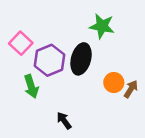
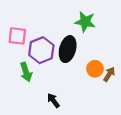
pink square: (21, 43) -> (17, 36), turned -36

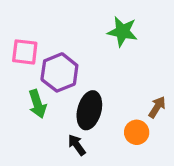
black ellipse: (68, 49) -> (89, 110), moved
orange circle: (95, 69) -> (137, 132), moved

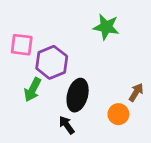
green arrow: (37, 104) -> (33, 90), turned 45

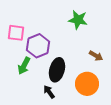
brown arrow: (136, 92) -> (96, 56), moved, turned 88
orange circle: (118, 114) -> (87, 84), size x1.5

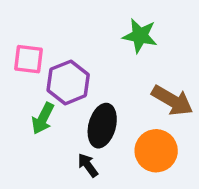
brown arrow: (96, 56) -> (172, 100), size x1.6

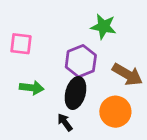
purple hexagon: (68, 82) -> (81, 61), moved
green arrow: (43, 118) -> (32, 88), turned -110

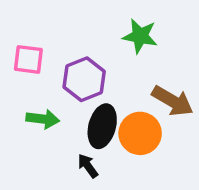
purple hexagon: (81, 61) -> (84, 79), moved
orange circle: (115, 112) -> (140, 133), moved

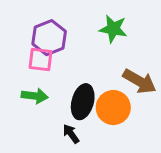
pink square: (28, 59) -> (40, 59), moved
purple hexagon: (84, 79) -> (49, 38), moved

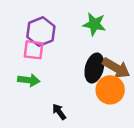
black ellipse: (83, 102) -> (94, 68), moved
orange circle: (113, 108) -> (110, 90), moved

